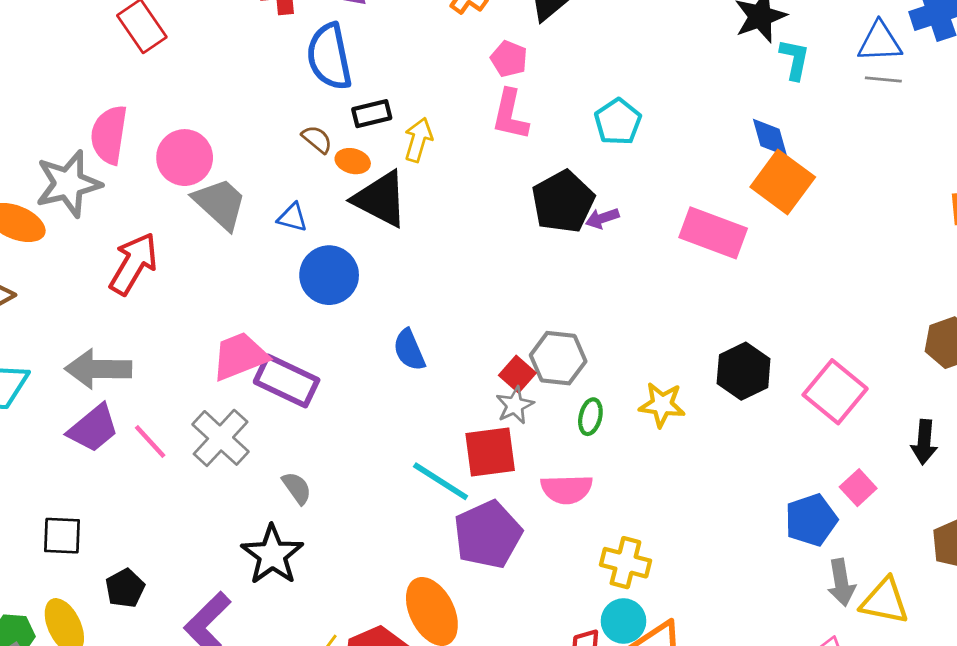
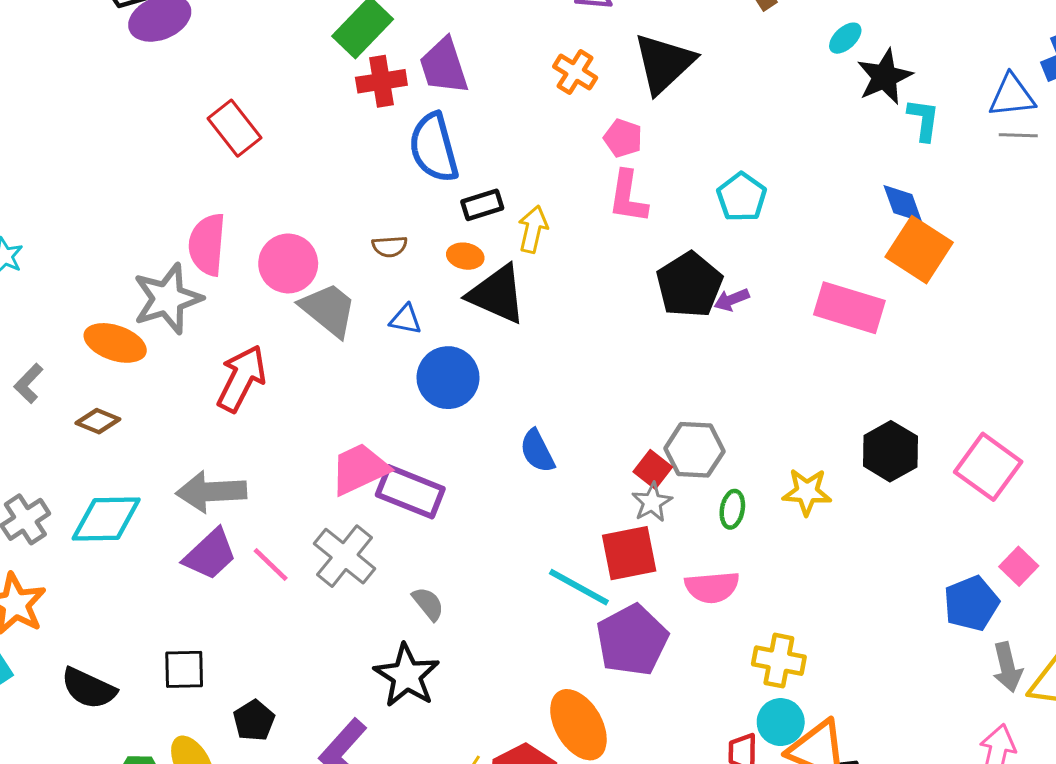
brown semicircle: (317, 139) -> (390, 246), moved, turned 140

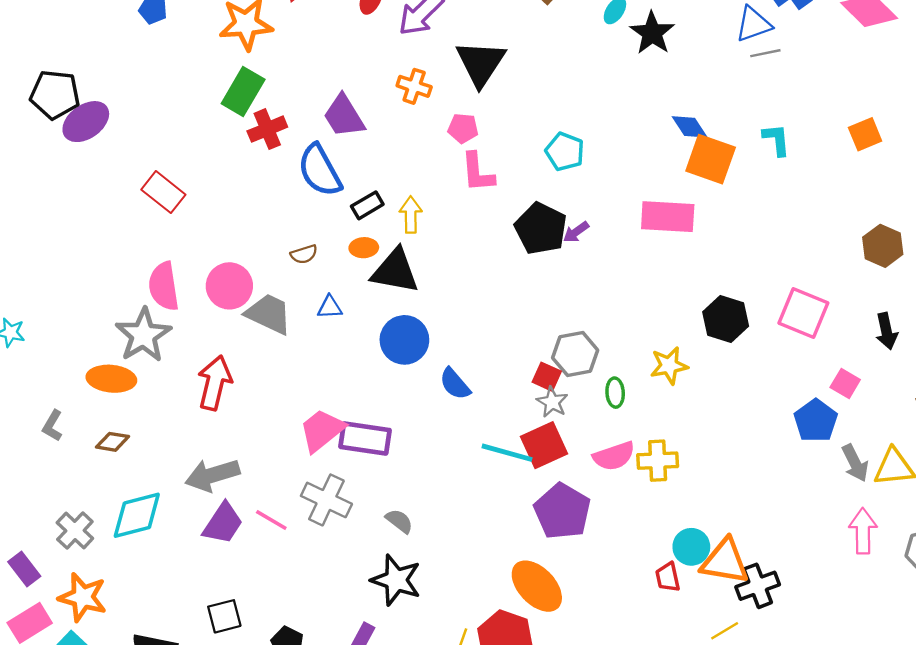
purple trapezoid: (444, 66) -> (344, 116), moved
cyan L-shape: (923, 120) -> (776, 140), moved
blue circle: (448, 378) -> (404, 340), moved
cyan line: (579, 587) -> (507, 453), moved
yellow cross: (779, 661) -> (658, 461), moved

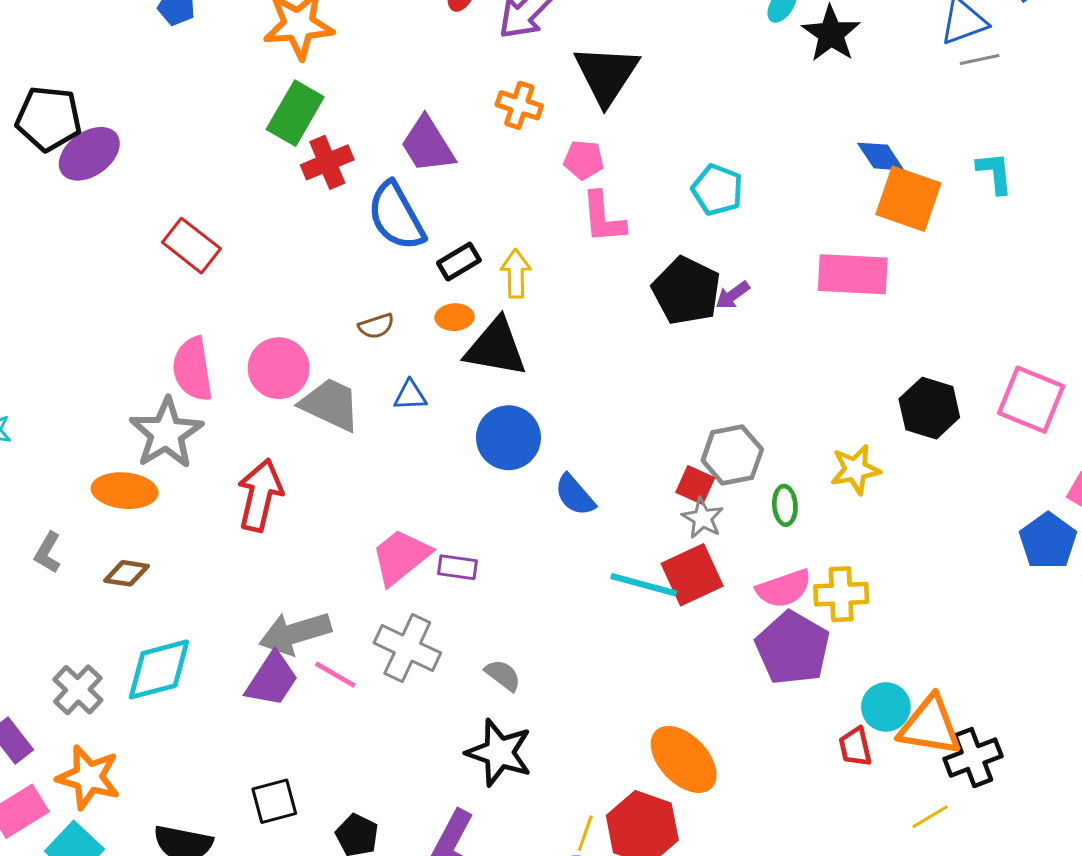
purple rectangle: (365, 438) -> (457, 567), size x0.6
gray arrow: (212, 475) -> (295, 633), moved
purple pentagon: (562, 511) -> (793, 648), moved

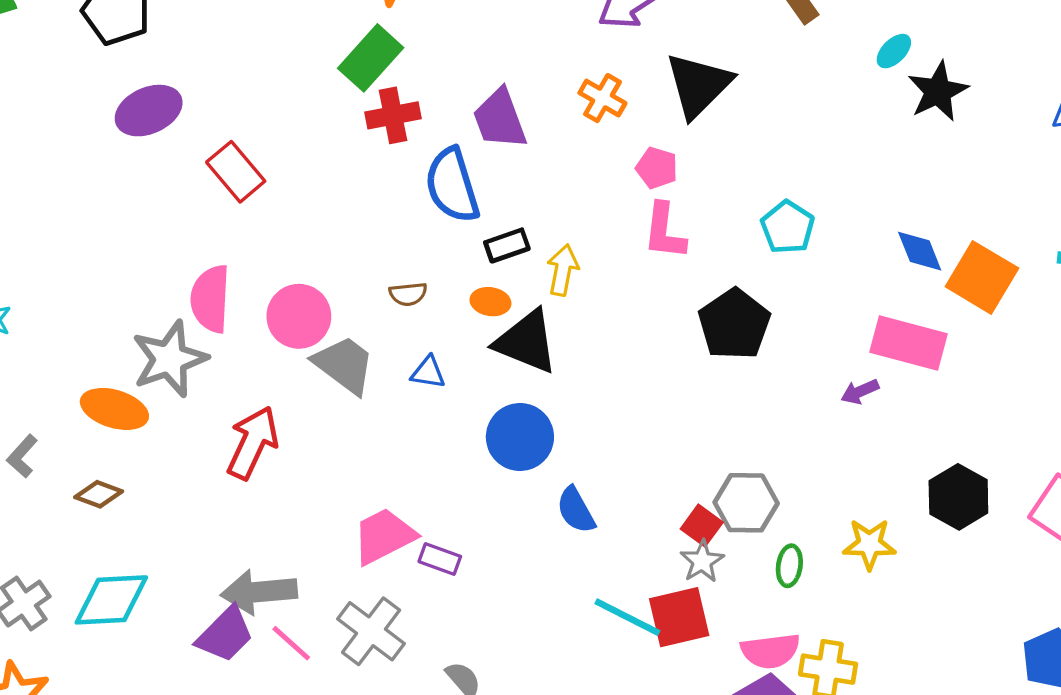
purple ellipse: (89, 154) -> (149, 111), moved
blue diamond: (881, 157) -> (920, 251), moved
purple arrow: (733, 295) -> (860, 392), moved

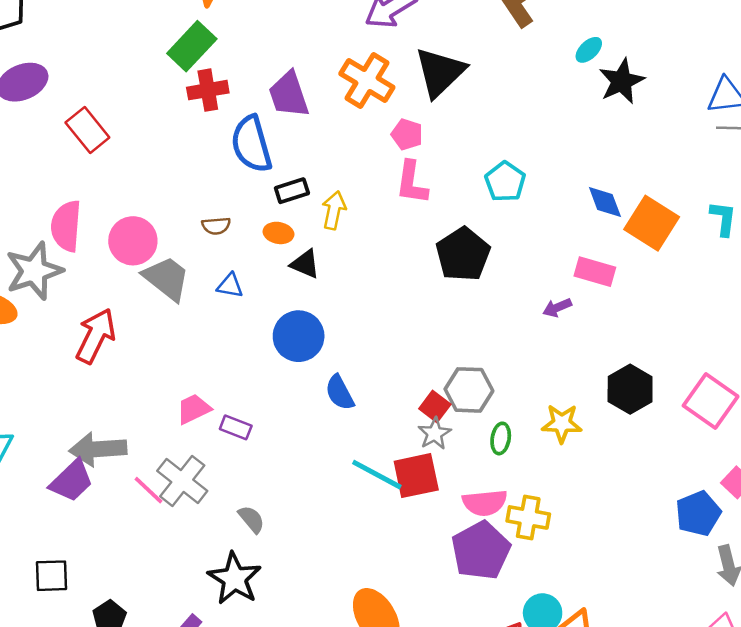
orange cross: (602, 98) -> (367, 80), size x1.5
black triangle: (526, 342) -> (305, 264), size x0.6
pink rectangle: (909, 343) -> (595, 272), size x0.7
pink trapezoid: (384, 536) -> (194, 409), size x0.7
pink line: (291, 643) -> (149, 490), moved

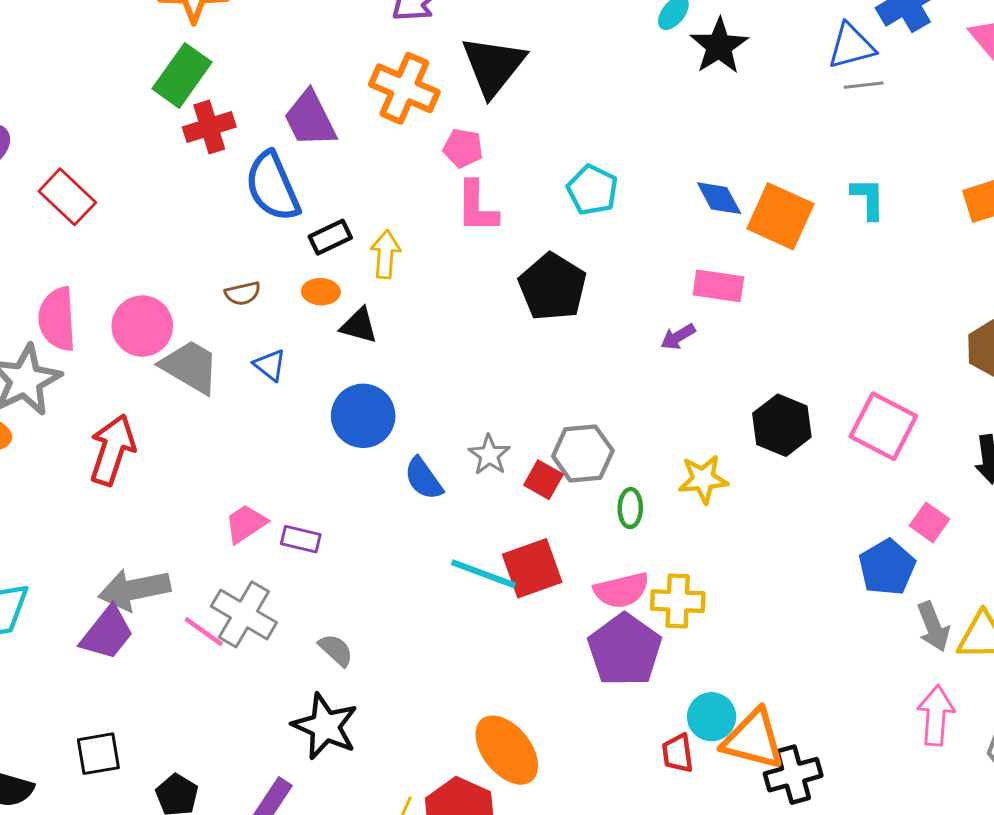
blue triangle: (230, 286) -> (270, 365), turned 36
gray star: (435, 434) -> (489, 455), moved

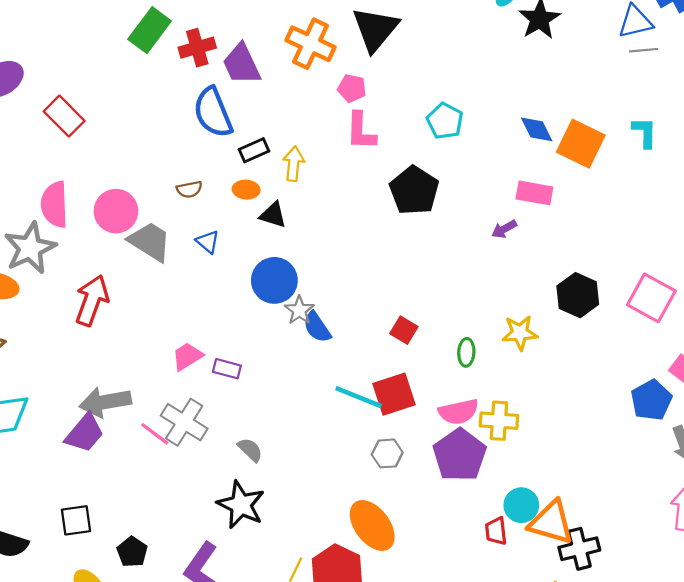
red cross: (209, 127) -> (197, 48), moved
gray hexagon: (583, 453) -> (387, 453), moved, size x0.7
gray star: (489, 455) -> (299, 310), moved

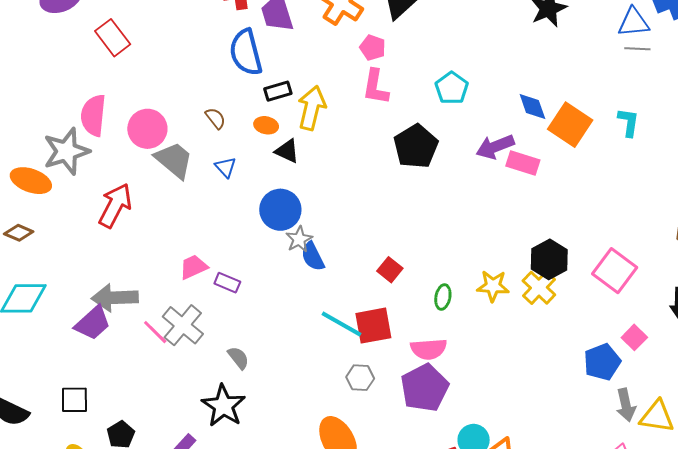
yellow arrow: (294, 164) -> (312, 108), size x1.4
brown semicircle: (189, 189) -> (215, 118), turned -125
purple arrow: (504, 229) -> (495, 147), moved, size x1.6
yellow cross: (499, 421) -> (539, 288), moved, turned 32

